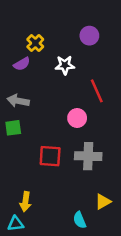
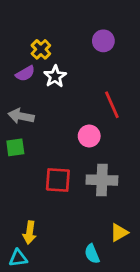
white star: (65, 65) -> (55, 76), moved, turned -30

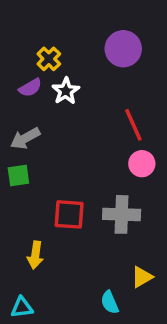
purple circle: (103, 41) -> (123, 49), size x1.4
gray arrow: (21, 116) -> (25, 138), turned -40
pink circle: (89, 136) -> (142, 164), moved
yellow arrow: (30, 233) -> (35, 255), moved

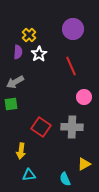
purple semicircle: (30, 88) -> (18, 52), turned -56
red line: (133, 125) -> (71, 66), moved
red square: (69, 214) -> (41, 127), turned 30
cyan triangle: (22, 307) -> (29, 175), moved

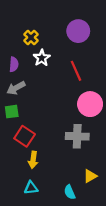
purple semicircle: (18, 52) -> (14, 64), moved
pink circle: (84, 97) -> (90, 104), size x1.5
red square: (41, 127) -> (25, 136), moved
yellow arrow: (21, 151) -> (33, 160), moved

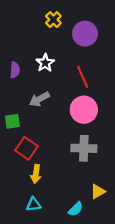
yellow cross: (31, 37) -> (53, 20), moved
gray arrow: (16, 88) -> (39, 99), moved
pink circle: (90, 104) -> (84, 110), moved
cyan semicircle: (70, 192) -> (76, 209), turned -112

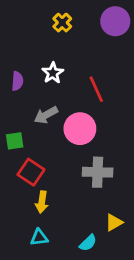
purple circle: (85, 34) -> (115, 21), moved
pink circle: (84, 110) -> (80, 129), moved

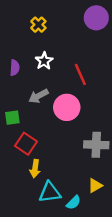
yellow cross: (62, 23) -> (38, 25), moved
gray cross: (98, 172) -> (96, 145), moved
cyan triangle: (39, 237) -> (50, 192), moved, size x1.5

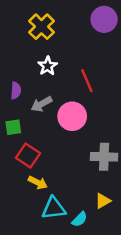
yellow cross: (38, 25) -> (41, 27), size x1.5
purple semicircle: (15, 68) -> (16, 91), moved
yellow arrow: (35, 169) -> (38, 183), turned -72

